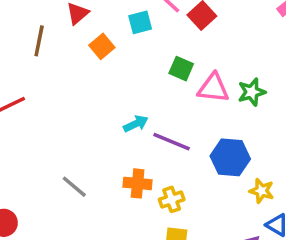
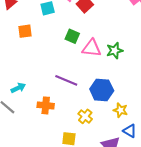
orange square: (102, 46) -> (25, 31), moved, turned 32
cyan arrow: (136, 124) -> (18, 88), moved
yellow cross: (172, 199) -> (85, 116), moved, turned -32

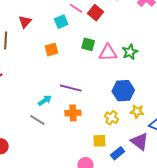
orange square: (25, 31) -> (51, 50), moved
purple line: (66, 80) -> (71, 88), moved
yellow star: (120, 110) -> (137, 111), moved

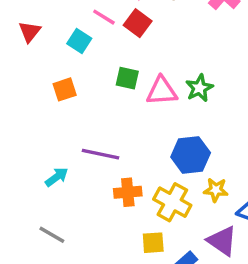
red triangle: (25, 22) -> (30, 32), moved
cyan square: (61, 22) -> (79, 41), turned -32
orange cross: (73, 113) -> (128, 192), moved
yellow cross: (112, 118) -> (172, 202), size x1.5
gray line: (37, 120) -> (52, 235), moved

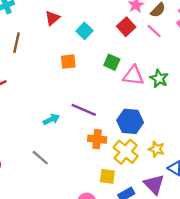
pink line: (104, 17) -> (154, 31), moved
green star: (199, 88) -> (159, 79), turned -30
blue hexagon: (191, 155) -> (130, 121), moved

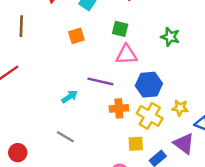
pink triangle: (133, 76) -> (126, 55), moved

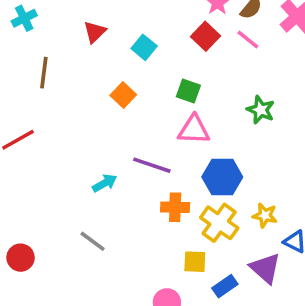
orange square: (76, 36) -> (123, 95), turned -35

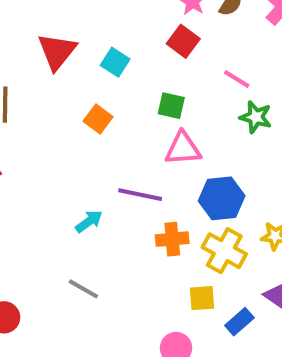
red triangle: (95, 32) -> (57, 51), size x1.5
pink line: (248, 40) -> (237, 79), moved

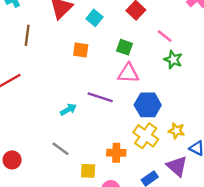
orange square: (98, 119) -> (81, 50), turned -35
orange cross: (172, 239) -> (116, 153), moved
yellow square: (202, 298) -> (88, 171), moved

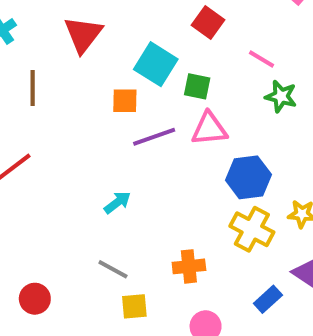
cyan square: (94, 18) -> (156, 64), moved, size x1.5
purple line: (100, 97) -> (154, 137), moved, turned -30
orange cross: (116, 153) -> (189, 266), moved
yellow square: (88, 171) -> (134, 306), moved

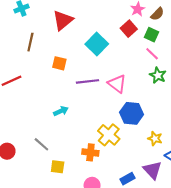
green square: (197, 86) -> (151, 35), moved
orange square: (125, 101) -> (59, 63), moved
pink triangle: (209, 129) -> (117, 84), turned 30
yellow cross: (252, 229) -> (109, 135), moved
gray line: (113, 269) -> (41, 144), moved

